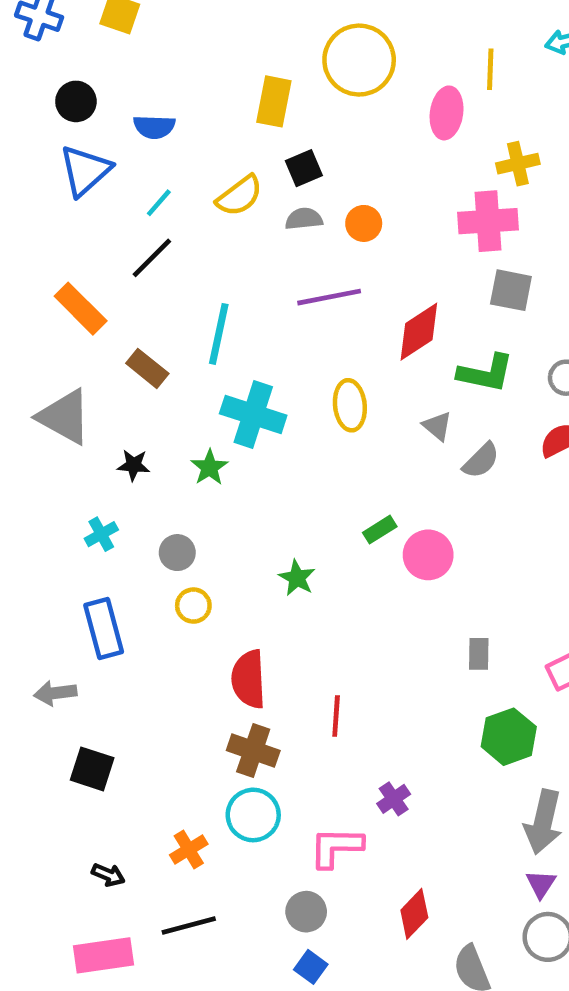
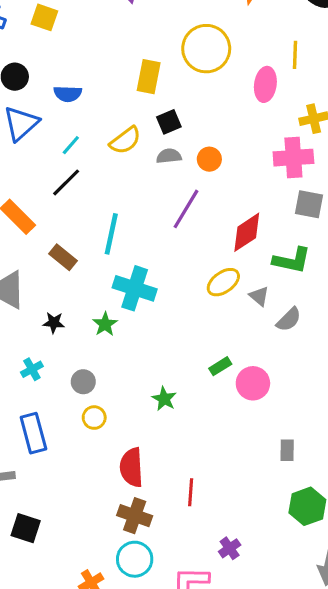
purple line: (329, 297) -> (186, 209), turned -48
yellow ellipse: (350, 405) -> (223, 282), moved, turned 60

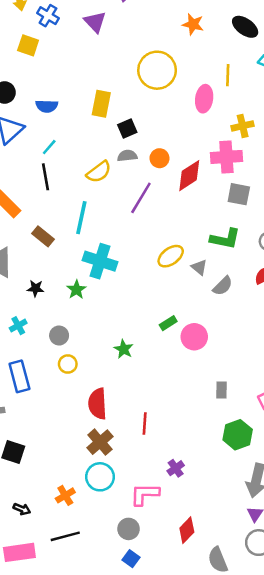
yellow rectangle: (149, 77) -> (101, 104), moved
yellow semicircle: (125, 140) -> (99, 172), moved
black line: (66, 182) -> (45, 177), turned -55
red diamond: (247, 232) -> (189, 176), moved
brown cross: (135, 516) -> (100, 442), turned 30

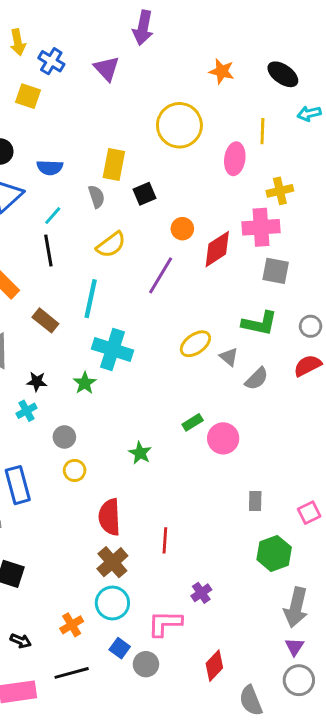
gray semicircle: (127, 156) -> (96, 197), moved, turned 78
cyan cross: (18, 326) -> (27, 411), moved
blue square: (131, 559) -> (120, 648), moved

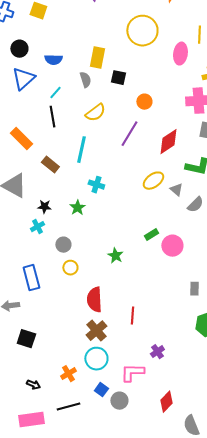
black square: (144, 194) -> (118, 78), turned 35
red diamond: (217, 249) -> (168, 142), moved
cyan cross: (112, 350) -> (96, 185), size x0.6

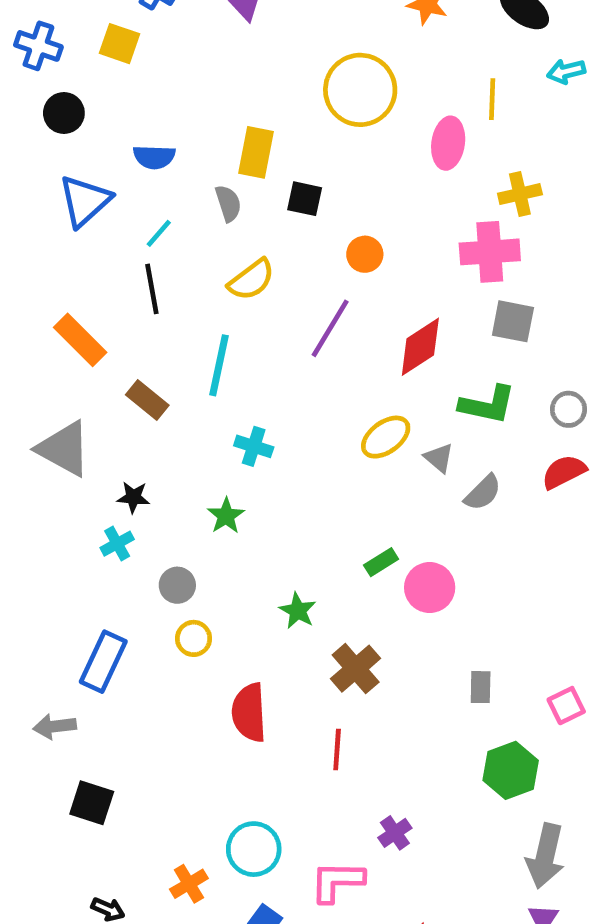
black circle: (19, 49) -> (64, 113), moved
green star: (77, 208) -> (226, 516), moved
blue rectangle: (31, 278) -> (103, 662), turned 40
brown cross: (96, 331) -> (356, 669), moved

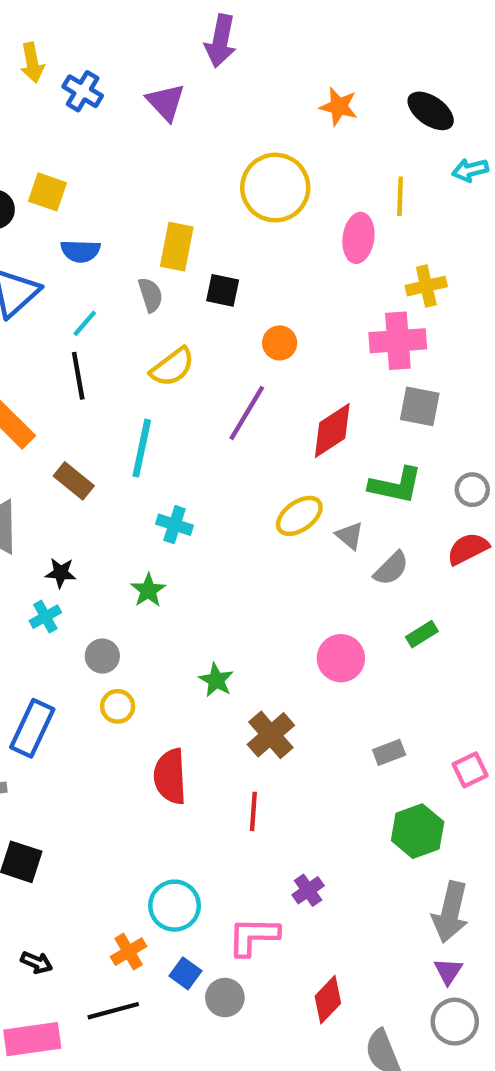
yellow square: (119, 44) -> (48, 192), moved
green rectangle: (381, 562) -> (422, 634), moved
gray rectangle: (481, 687) -> (389, 752), turned 68
orange cross: (189, 884) -> (129, 952), moved

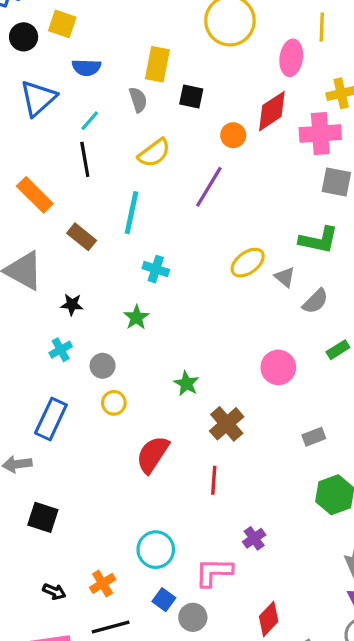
red diamond: (332, 431) -> (272, 111), moved
cyan cross: (45, 617) -> (61, 350), moved
red semicircle: (170, 776) -> (153, 454), turned 36
orange cross: (129, 952) -> (103, 583), moved

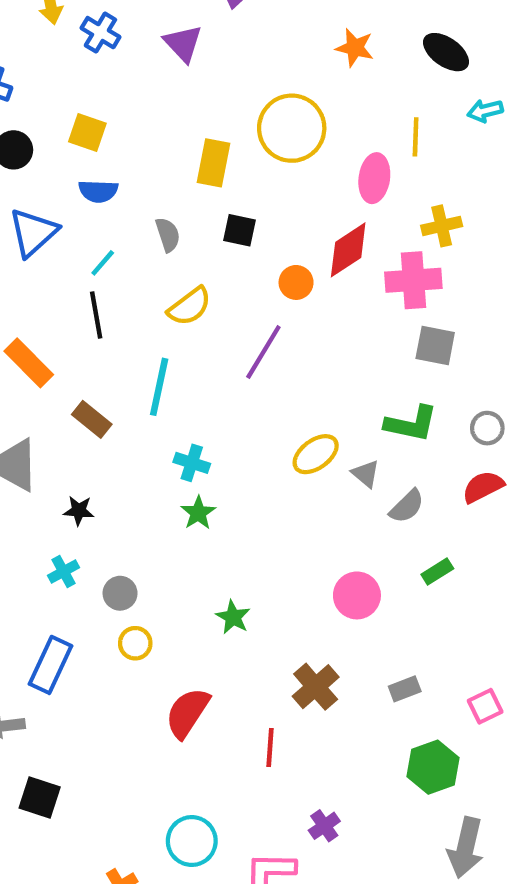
yellow square: (62, 24) -> (87, 133), moved
yellow rectangle: (157, 64) -> (213, 163), moved
green star: (136, 317) -> (198, 513), moved
brown cross: (227, 424) -> (316, 687), moved

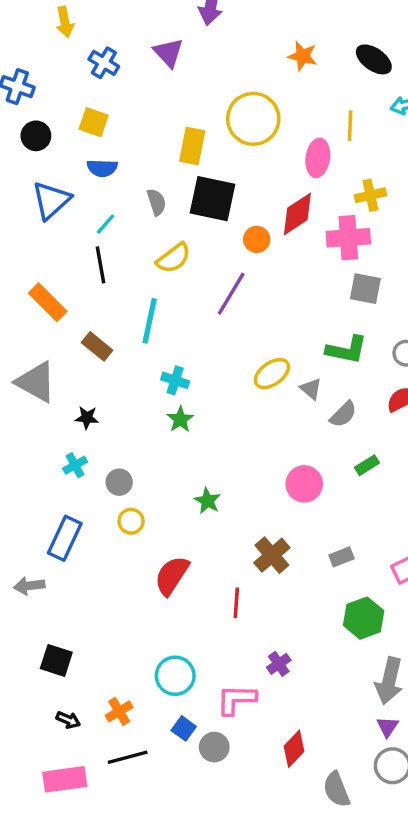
blue cross: (100, 33) -> (104, 63), moved
black square: (240, 230) -> (213, 199), size x1.8
black square: (40, 798) -> (56, 660), moved

